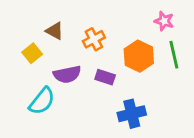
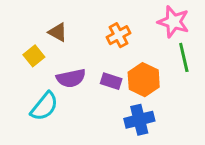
pink star: (164, 21) -> (173, 22), size x1.5
orange cross: (94, 39) -> (119, 35), moved
orange hexagon: (139, 56) -> (144, 80), moved

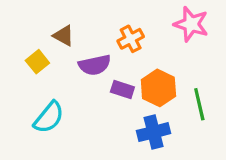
green line: (184, 57) -> (199, 104), moved
purple semicircle: (71, 78) -> (95, 65), moved

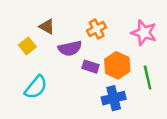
pink star: (191, 24) -> (144, 33), moved

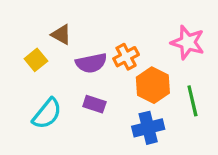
orange cross: (97, 29) -> (126, 57), moved
purple rectangle: (91, 67) -> (94, 104), moved

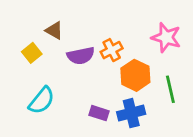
purple rectangle: (94, 104) -> (99, 113), moved

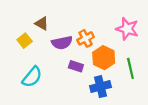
purple rectangle: (99, 113) -> (76, 66), moved

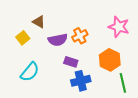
orange hexagon: (104, 58) -> (110, 60), moved
green line: (130, 68) -> (123, 83), moved
blue cross: (100, 87) -> (81, 81), moved

